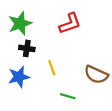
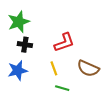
red L-shape: (70, 23) -> (64, 42), moved
yellow line: (52, 68) -> (54, 68), moved

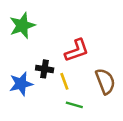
black cross: (25, 45) -> (45, 69), moved
brown semicircle: (88, 68) -> (105, 81), turned -135

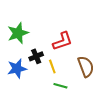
green star: (22, 26) -> (18, 33), moved
black cross: (45, 69) -> (36, 56), turned -32

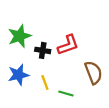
black cross: (36, 56) -> (43, 50), moved, turned 32
yellow line: (52, 67) -> (45, 82), moved

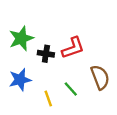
yellow line: (45, 82) -> (48, 98), moved
green line: (66, 94) -> (71, 89), moved, turned 32

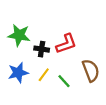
green star: (21, 38) -> (19, 35), turned 30
yellow line: (48, 98) -> (44, 75), moved, turned 56

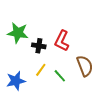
red L-shape: (66, 44) -> (62, 41), turned 135
blue star: (18, 73) -> (16, 81), moved

